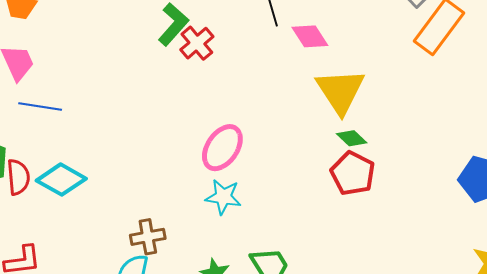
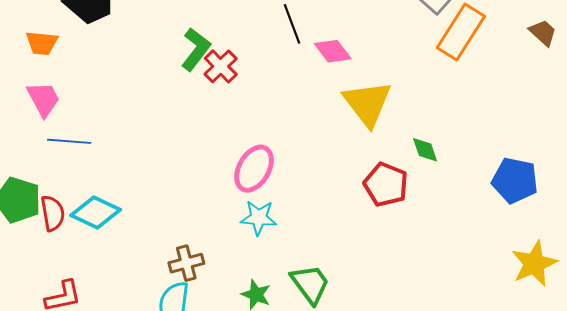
green diamond: (352, 138) -> (425, 150), moved, turned 32

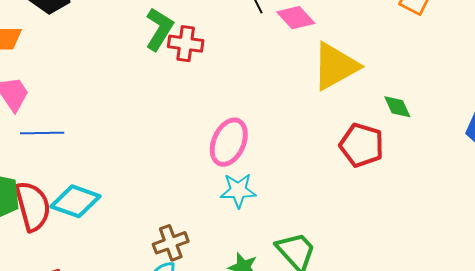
red cross: (221, 66) -> (186, 44), turned -32
yellow triangle: (367, 103) -> (335, 66), turned 44
red semicircle: (53, 213) -> (33, 206), size x1.4

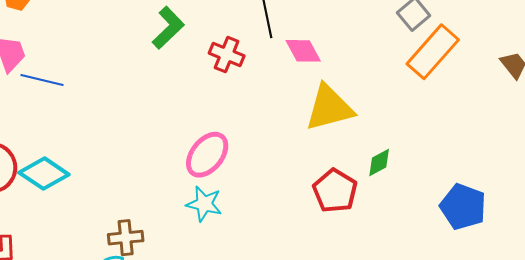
red cross: (186, 44) -> (227, 54), moved
green diamond: (397, 107) -> (379, 163), turned 72
blue line: (42, 133) -> (42, 80), moved

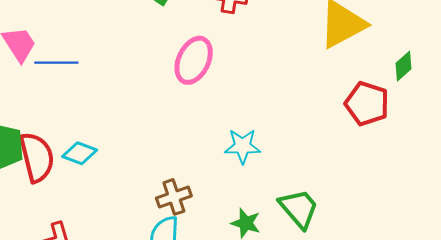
pink ellipse: (207, 155) -> (194, 60), moved
cyan diamond: (44, 174) -> (80, 153), size x0.7

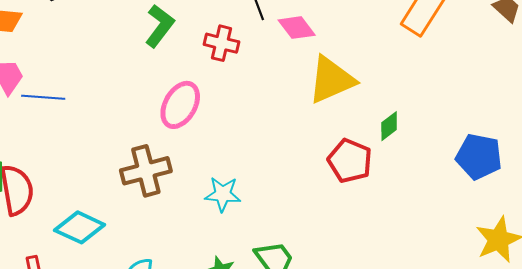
cyan diamond: (80, 153) -> (80, 227), moved, size x1.4
brown cross: (174, 197) -> (146, 171), moved, size x1.4

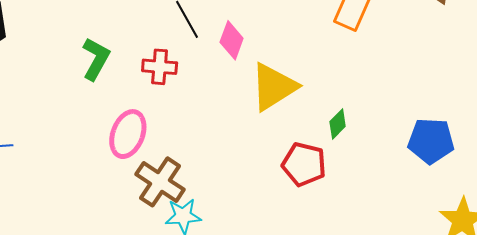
pink diamond: (297, 28) -> (232, 40), turned 66
brown cross: (146, 171) -> (160, 182), moved, turned -33

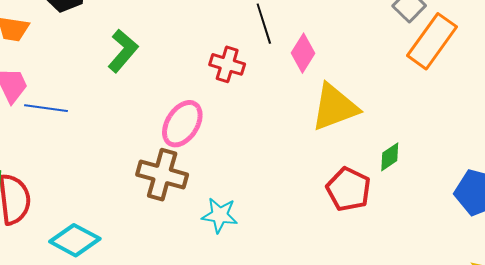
green L-shape: (96, 59) -> (123, 51), moved
brown cross: (160, 182) -> (162, 175), moved, turned -30

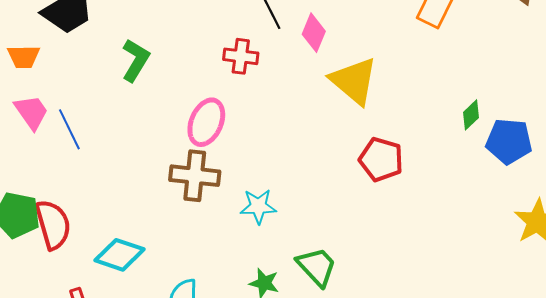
yellow triangle: (335, 107) -> (354, 81), turned -50
blue line: (46, 108) -> (69, 129), turned 66
green diamond: (390, 157) -> (471, 115), moved

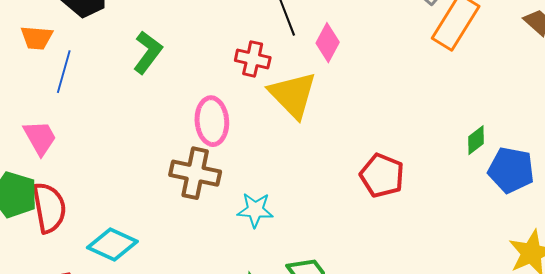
yellow triangle: (354, 81) -> (293, 95), moved
pink trapezoid: (31, 112) -> (40, 138), moved
pink ellipse: (206, 122) -> (212, 121), turned -33
blue line: (69, 129) -> (64, 72), moved, turned 36

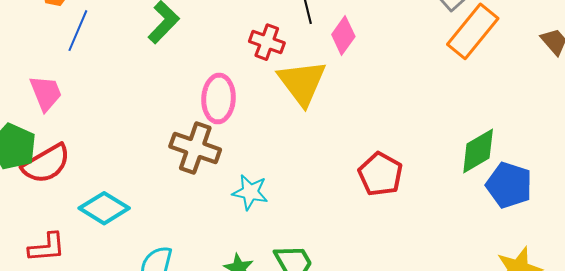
green diamond: (476, 140) -> (478, 151), size x1.6
red semicircle: (49, 208) -> (46, 164), turned 63

